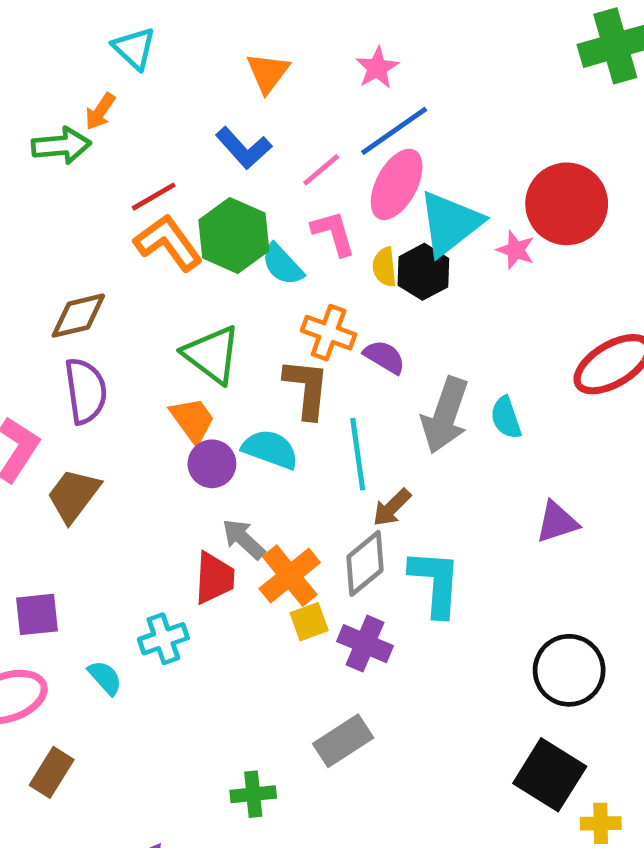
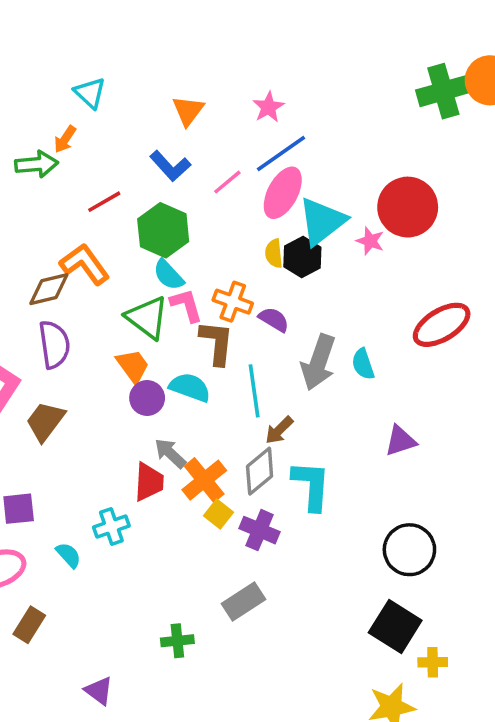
pink L-shape: (333, 233) -> (186, 305), moved
orange L-shape: (168, 243) -> (85, 264), moved
cyan semicircle: (282, 265) -> (169, 275), moved
yellow square: (309, 622) -> (218, 514), turned -32

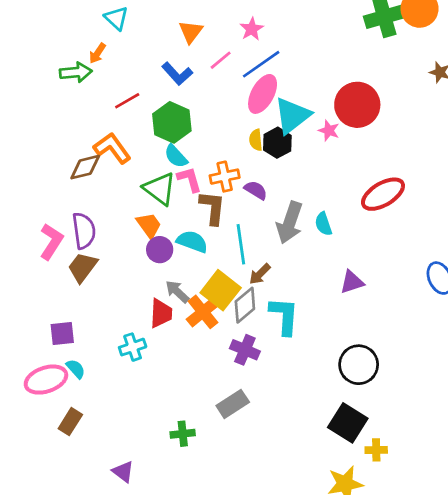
pink line: (227, 182) -> (221, 60), moved
orange cross: (233, 302) -> (225, 177), turned -32
purple semicircle: (54, 344) -> (84, 231), moved
yellow square: (218, 514) -> (221, 290), moved, size x1.8
cyan semicircle: (69, 555) -> (76, 369), moved

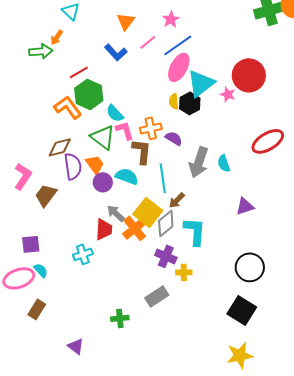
green hexagon: (172, 122) -> (89, 94), moved
brown diamond: (85, 167) -> (60, 147), moved
purple semicircle: (84, 231) -> (73, 166), moved
yellow cross: (376, 450) -> (184, 272), moved

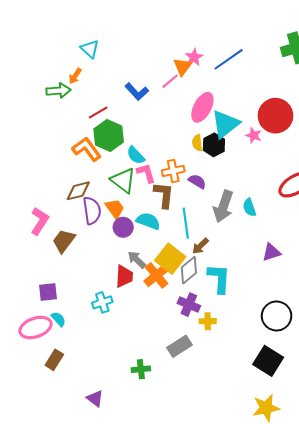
orange triangle: (126, 21) -> (183, 67), moved
blue line: (178, 45) -> (229, 59), moved

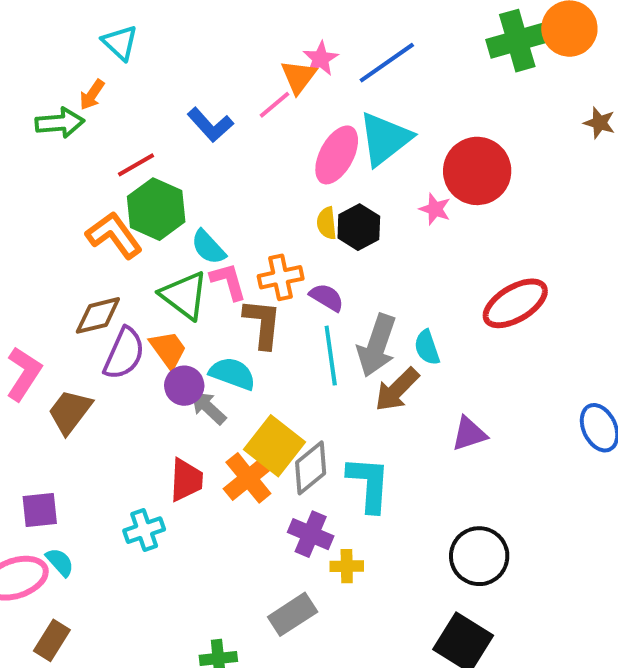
cyan triangle: (225, 124) -> (385, 139), moved
purple semicircle: (92, 211) -> (124, 354), turned 32
cyan line: (186, 223) -> (331, 356), moved
brown arrow: (200, 246) -> (397, 390), moved, size x1.4
gray arrow: (137, 260) -> (208, 408), moved

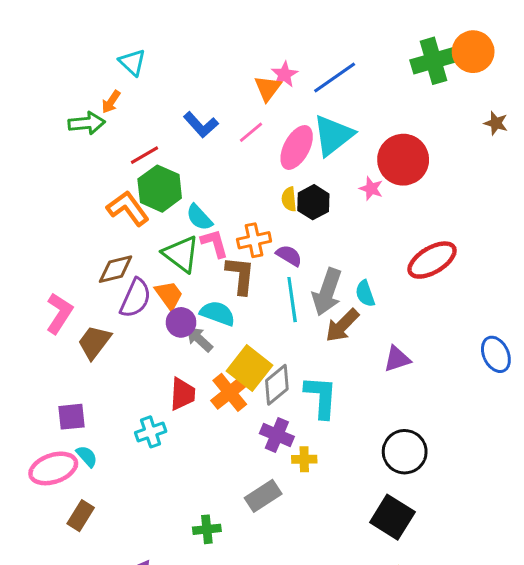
pink line: (275, 105) -> (251, 132), moved

